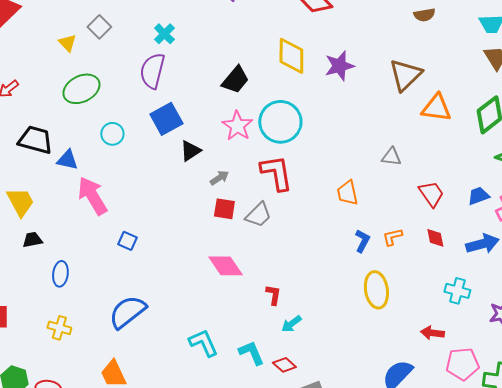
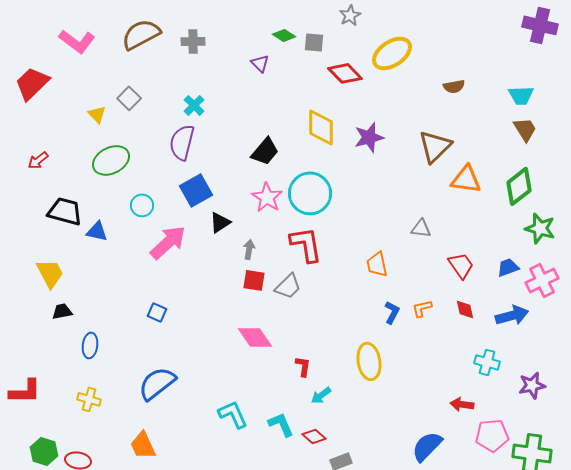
gray arrow: (219, 178) -> (249, 249), turned -48
pink arrow: (92, 196) -> (168, 242), moved, turned 78
yellow ellipse: (376, 290) -> (369, 361), moved

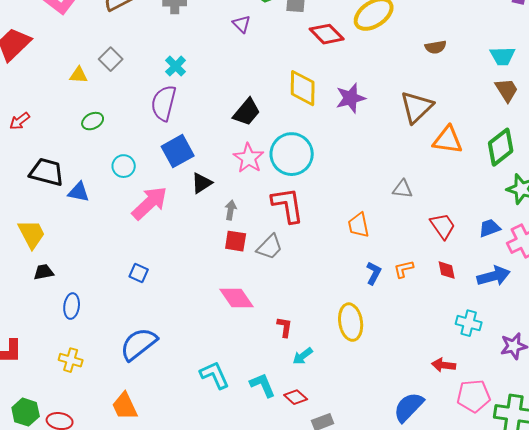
yellow triangle: (97, 114) -> (79, 75), turned -42
green ellipse: (111, 160) -> (93, 121), size x0.6

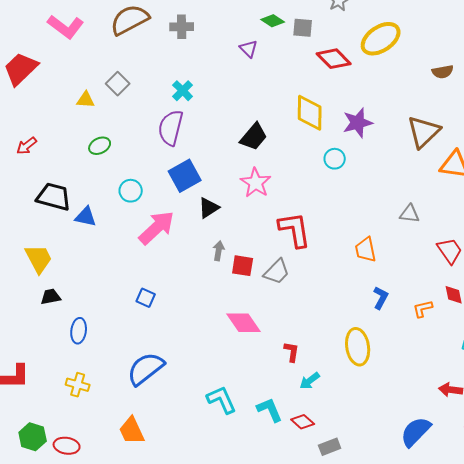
cyan circle: (292, 154) -> (335, 159), moved, size x0.5
gray arrow: (231, 210) -> (219, 251), moved
orange L-shape: (404, 269) -> (423, 309), moved

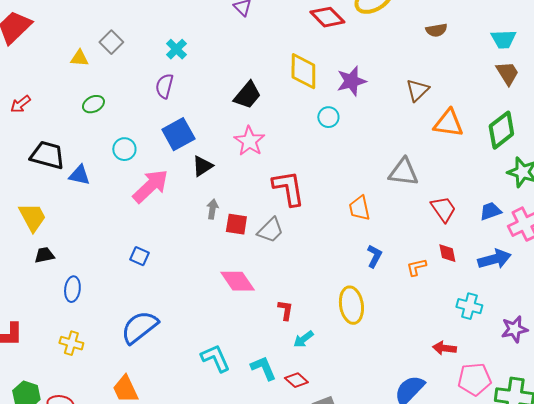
purple semicircle: (171, 128) -> (164, 86), size x0.7
brown triangle: (424, 132) -> (417, 90), size x0.7
gray triangle: (410, 214) -> (403, 172), size x1.5

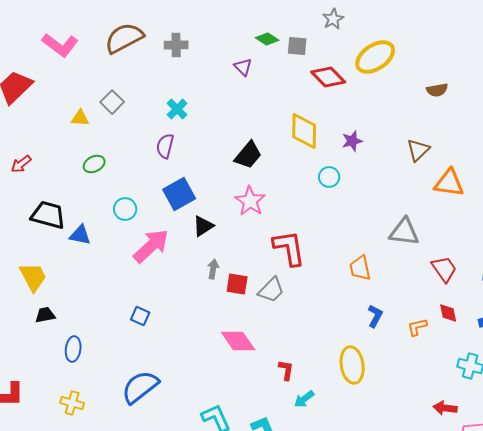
purple star: (351, 81) -> (352, 141), size x0.7

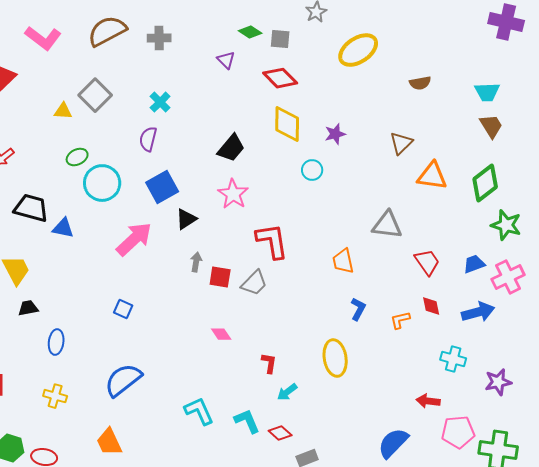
red diamond: (328, 77) -> (280, 78), moved
gray square: (112, 102) -> (95, 95), size x1.4
cyan circle: (125, 209) -> (102, 183), moved, size x1.6
pink diamond: (238, 341) -> (221, 334), size x0.6

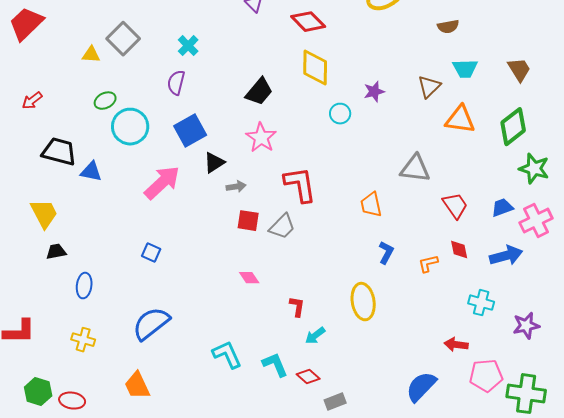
cyan trapezoid: (487, 92) -> (465, 69), moved
purple star: (335, 134) -> (374, 92), moved
gray arrow: (196, 262) -> (236, 187), moved, turned 72

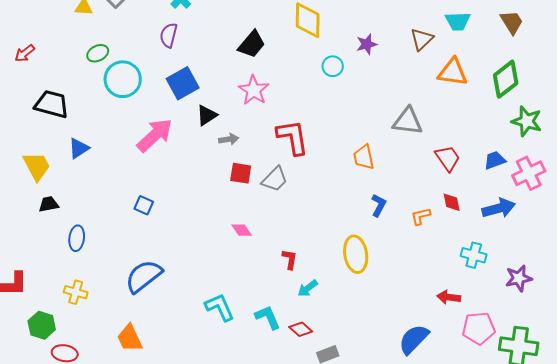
blue triangle: (91, 172) -> (79, 148), moved, turned -45
green hexagon: (38, 392) -> (42, 325), moved

